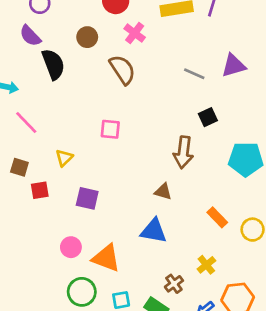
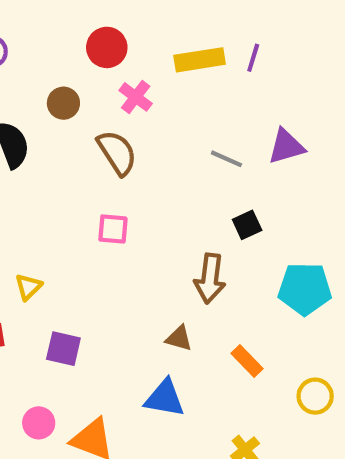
pink square: (110, 129) -> (113, 229), moved
orange rectangle: (217, 217) -> (247, 361), moved

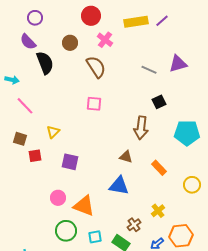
purple line: (253, 58) -> (162, 21), turned 32

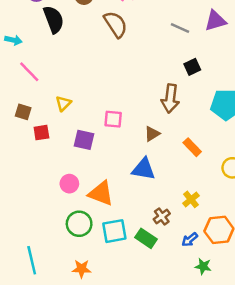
pink square: (94, 104) -> (113, 119), moved
brown triangle: (126, 157) -> (152, 134), turned -48
cyan square: (95, 237) -> (114, 231), size x1.5

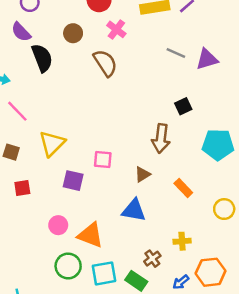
gray line: (180, 28) -> (176, 53), moved
yellow triangle: (63, 103) -> (52, 143), size x1.6
red square: (41, 133) -> (22, 188), moved
yellow cross: (191, 199) -> (182, 241), turned 35

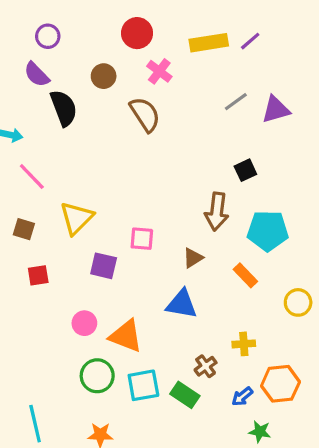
gray line: (176, 53) -> (236, 102), turned -60
cyan pentagon: (218, 145) -> (268, 231), moved

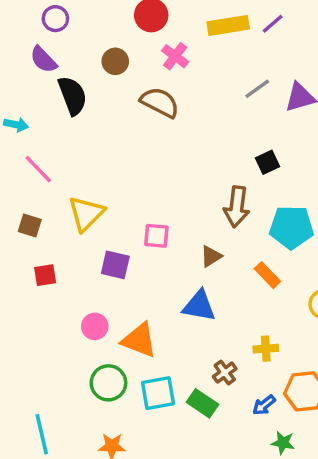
brown semicircle: (145, 114) -> (160, 102), turned -30

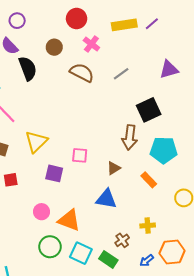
gray line: (257, 89) -> (121, 74), moved
black square: (267, 162) -> (149, 110), size x1.6
cyan square: (158, 393) -> (81, 253), turned 35

